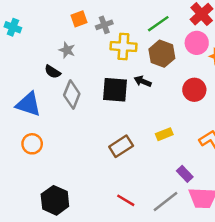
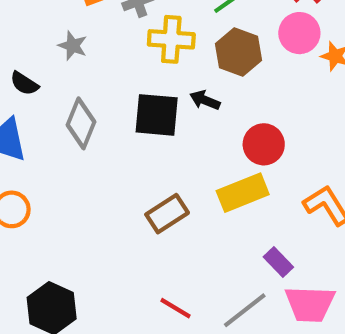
black semicircle: (53, 72) -> (24, 83), moved
red circle: (194, 90) -> (264, 144), moved
yellow rectangle: (164, 134) -> (243, 193), size x1.6

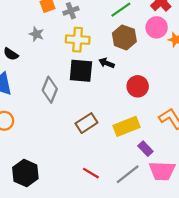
yellow cross: (171, 39) -> (78, 40), moved
gray diamond: (81, 123) -> (50, 90), moved
yellow rectangle: (243, 193) -> (127, 126), moved

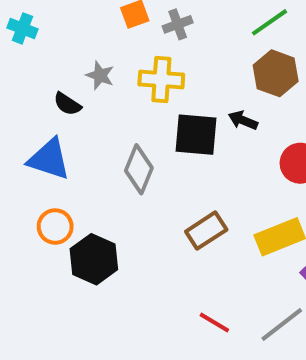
gray star: (36, 34) -> (100, 75), moved
yellow cross: (78, 40) -> (161, 79), moved
black hexagon: (25, 173) -> (94, 259), moved

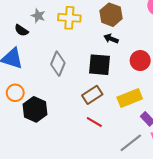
brown hexagon: (276, 73) -> (111, 15), moved
black square: (196, 135) -> (100, 65), moved
red line: (214, 322) -> (94, 122), moved

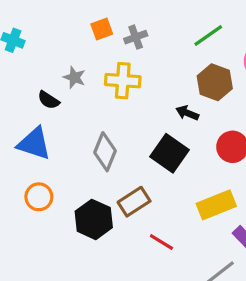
brown hexagon: (111, 15) -> (215, 82), moved
black square: (100, 65) -> (170, 153), turned 30
brown rectangle: (92, 95) -> (134, 202), moved
black hexagon: (35, 109) -> (94, 219), moved

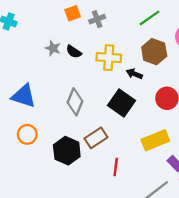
yellow cross: (123, 81) -> (109, 58), moved
black semicircle: (49, 100) -> (74, 52), moved
red line: (161, 242) -> (116, 167), turned 66

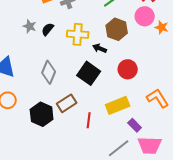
black semicircle: (74, 52) -> (48, 29), turned 96
red line: (116, 167) -> (89, 120), moved

